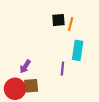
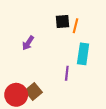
purple arrow: (25, 67) -> (28, 43), moved
brown square: (31, 86) -> (33, 92), turned -35

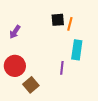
purple arrow: (28, 43) -> (15, 32), moved
red circle: (16, 95) -> (15, 66), moved

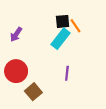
orange line: (70, 24) -> (76, 26), turned -48
cyan rectangle: (77, 50) -> (60, 39), moved, turned 30

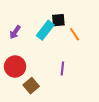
orange line: (76, 26) -> (75, 34), moved
cyan rectangle: (60, 39) -> (45, 30), moved

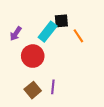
red circle: (15, 67) -> (33, 56), moved
purple line: (62, 69) -> (53, 87), moved

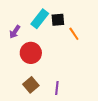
cyan rectangle: (48, 32) -> (40, 19), moved
purple line: (53, 87) -> (57, 88), moved

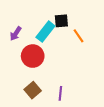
cyan rectangle: (40, 19) -> (45, 32), moved

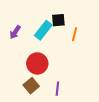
orange line: (78, 36) -> (75, 34), turned 48
red circle: (33, 56) -> (37, 63), moved

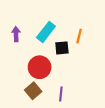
black square: (58, 20) -> (62, 48), moved
purple arrow: (15, 32) -> (16, 34), turned 144

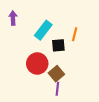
purple arrow: (16, 34) -> (13, 18), moved
brown square: (33, 91) -> (56, 74), moved

